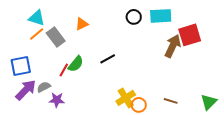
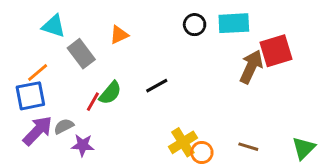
orange line: (37, 34) -> (38, 73), moved

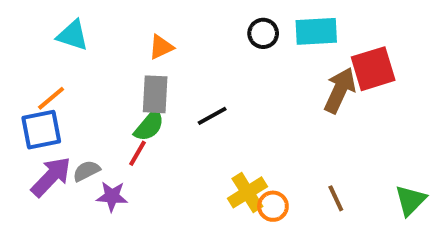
gray rectangle: (81, 54) -> (155, 94), moved, turned 40
red line: (93, 102) -> (137, 153), moved
brown line: (248, 147) -> (336, 198), turned 48

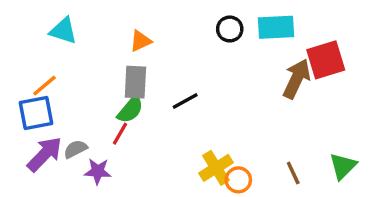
green triangle: (410, 200) -> (343, 166), moved

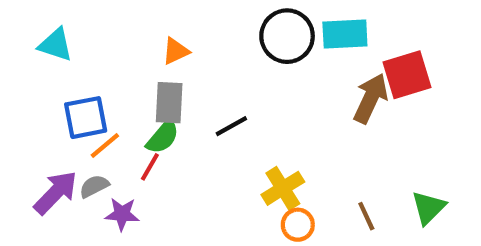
black circle: (230, 29) -> (287, 36), size x1.6
cyan triangle: (63, 31) -> (56, 45), moved
orange line: (45, 86) -> (105, 145), moved
blue square: (36, 113) -> (86, 118), moved
yellow cross: (216, 168) -> (283, 188), moved

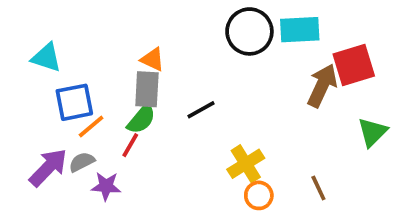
cyan triangle: (56, 45) -> (46, 58), moved
orange triangle: (176, 51) -> (153, 59), moved, turned 50
green triangle: (429, 208) -> (372, 132), moved

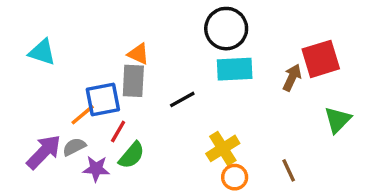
cyan rectangle: (300, 30) -> (235, 69), moved
brown arrow: (322, 85) -> (292, 78), size x0.7
blue square: (74, 102) -> (103, 99), moved
green semicircle: (141, 119) -> (132, 155), moved

